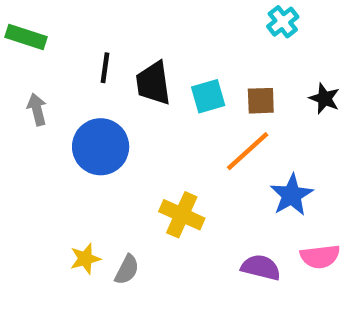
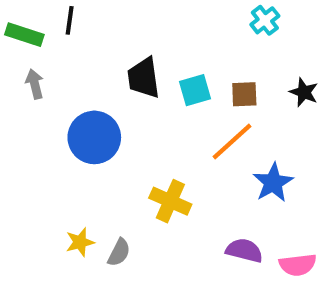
black line: (105, 68) -> (70, 20), moved
gray arrow: (37, 109) -> (35, 84), moved
pink semicircle: (320, 256) -> (298, 265), moved

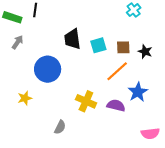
gray arrow: (35, 84) -> (17, 42), turned 48
black star: (304, 92) -> (145, 52), moved
yellow star: (80, 242) -> (25, 98), moved
purple semicircle: (244, 250) -> (116, 105), moved

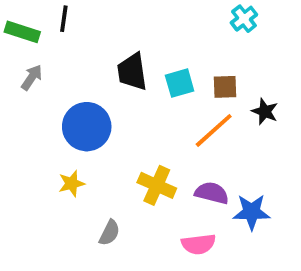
black star: (145, 52) -> (265, 111), moved
blue star: (138, 92) -> (252, 212), moved, turned 30
yellow star: (25, 98) -> (72, 184), moved
pink semicircle: (150, 133) -> (198, 244), moved

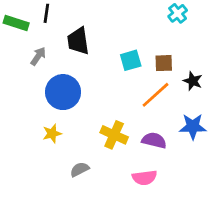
black trapezoid: (132, 72) -> (78, 41), moved
gray arrow: (32, 77) -> (38, 56), moved
blue star: (252, 212) -> (193, 127), moved
gray semicircle: (109, 233) -> (80, 169), turned -144

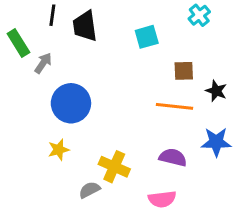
green rectangle: (16, 23) -> (18, 43), moved, turned 40
black trapezoid: (78, 41) -> (85, 26), moved
cyan square: (131, 60) -> (147, 37), moved
orange line: (155, 95) -> (174, 106), turned 48
yellow cross: (114, 135) -> (114, 167), moved

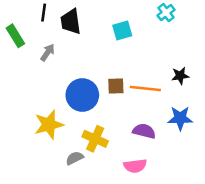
gray arrow: (43, 63) -> (48, 53), moved
brown square: (184, 71) -> (116, 86), moved
black star: (216, 91) -> (180, 76), turned -30
blue circle: (71, 103) -> (82, 95), moved
yellow star: (59, 150) -> (49, 125), size x1.6

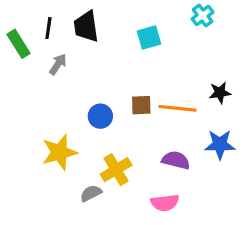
black line: (44, 13) -> (48, 28), moved
blue circle: (82, 95) -> (100, 116), size x0.6
yellow cross: (95, 139) -> (116, 170), turned 35

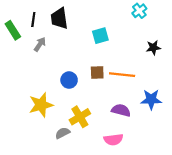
cyan square: (149, 38) -> (100, 36), moved
black star: (220, 93) -> (153, 48), moved

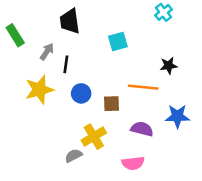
black line: (33, 19) -> (66, 64), moved
black star: (153, 48) -> (169, 66), moved
brown square: (97, 72) -> (112, 104), moved
yellow star: (41, 105) -> (39, 90), moved

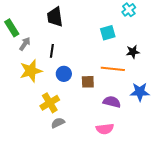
cyan square: (118, 41) -> (108, 33), moved
gray arrow: (47, 52) -> (25, 44), moved
yellow cross: (94, 137) -> (50, 103), moved

